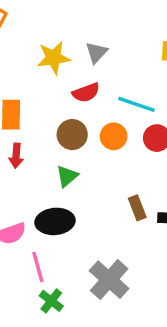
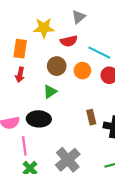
yellow star: (54, 58) -> (44, 28), moved

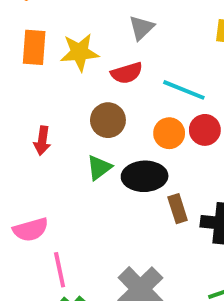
orange rectangle: (20, 49) -> (34, 47), moved
orange circle: (82, 71) -> (169, 133), moved
black ellipse: (39, 119) -> (145, 176), moved

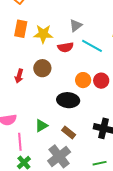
cyan line: (184, 90) -> (92, 46), moved
brown circle: (108, 120) -> (42, 68), moved
green triangle: (99, 168) -> (41, 126), moved
brown rectangle: (178, 209) -> (69, 133), moved, turned -40

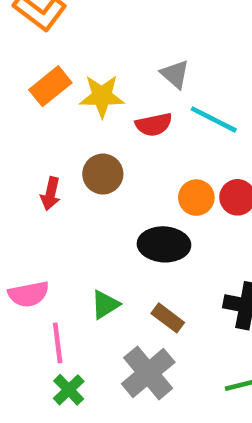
gray triangle: (76, 25) -> (175, 74), turned -40
orange rectangle: (21, 29) -> (50, 86), turned 42

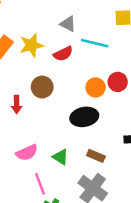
pink semicircle: (29, 294) -> (27, 153), moved
green triangle: (105, 305) -> (61, 157), turned -42

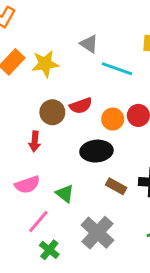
red semicircle: (63, 54) -> (81, 106), moved
red arrow: (17, 104) -> (35, 141), moved
brown rectangle: (96, 156) -> (116, 186), moved
pink line: (40, 184) -> (38, 222), turned 55

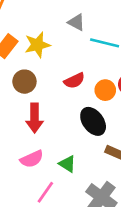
brown circle: (52, 112) -> (24, 82), moved
red arrow: (35, 141) -> (35, 118), size x1.5
black ellipse: (96, 151) -> (93, 121), turned 64

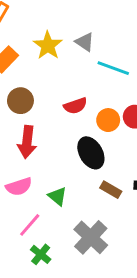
yellow star: (37, 45) -> (48, 45), moved, turned -30

